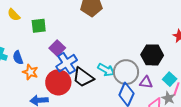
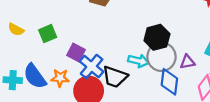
black hexagon: (152, 55) -> (157, 37), moved
blue semicircle: (18, 58) -> (35, 76), size x1.6
orange star: (30, 72) -> (60, 78), moved

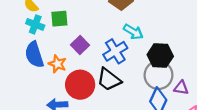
cyan arrow: (138, 61) -> (133, 32), moved
blue cross: (92, 67) -> (115, 51), moved
cyan cross: (13, 80) -> (35, 24), moved

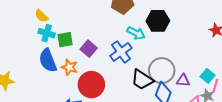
green square: (59, 19) -> (65, 40), moved
black hexagon: (160, 56) -> (158, 21), moved
black trapezoid: (109, 80) -> (142, 80), moved

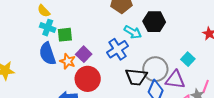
purple square: (89, 49) -> (84, 54), moved
cyan square: (208, 76) -> (188, 59), moved
black trapezoid: (142, 80) -> (136, 77), turned -30
purple triangle: (183, 80) -> (175, 80), size x1.5

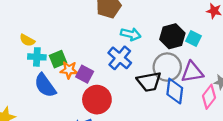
black hexagon: (154, 22) -> (172, 36), moved
cyan square: (188, 59) -> (193, 38), moved
orange star: (68, 61) -> (69, 70), moved

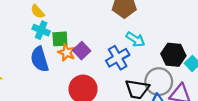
purple square: (85, 74) -> (82, 51), moved

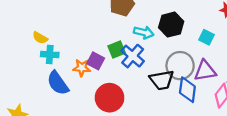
green square: (60, 39) -> (117, 49), moved
black hexagon: (173, 55) -> (171, 25), moved

